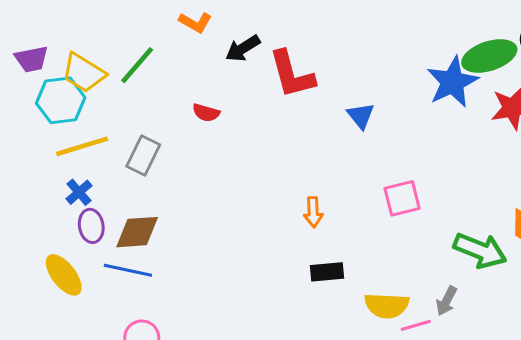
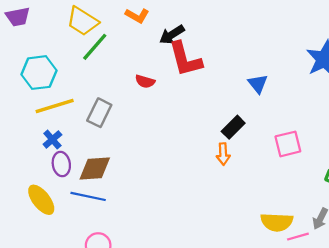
purple trapezoid: (32, 59) -> (18, 17), moved
yellow trapezoid: (84, 73) -> (83, 21), moved
red L-shape: (292, 74) -> (185, 59), moved
black rectangle: (327, 272) -> (233, 127), moved, turned -40

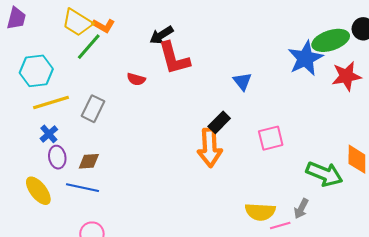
orange L-shape: (137, 16) -> (104, 26), moved
purple trapezoid: (18, 17) -> (16, 18), turned -65
orange arrow: (223, 154) -> (210, 148), size x1.8
brown diamond: (95, 169) -> (89, 161), size x0.7

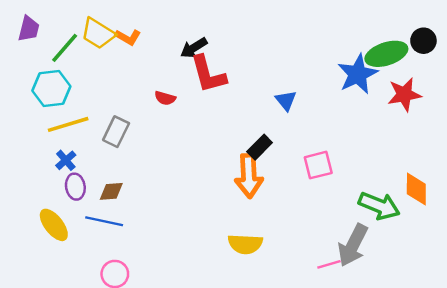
green line: (89, 47) -> (65, 48), moved
gray arrow: (301, 209) -> (353, 245), size x1.8
yellow semicircle: (260, 212) -> (245, 244), moved

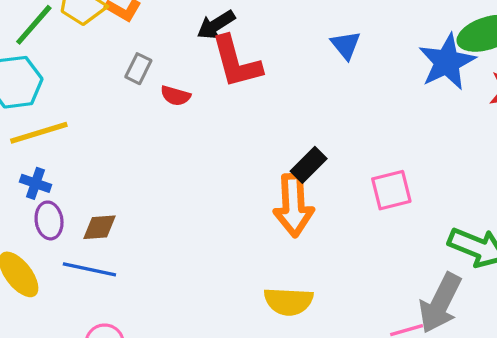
blue triangle: (286, 100) -> (346, 45), moved
gray rectangle: (116, 132) -> (138, 69), moved, size x0.7
blue cross: (66, 160) -> (36, 183), turned -30

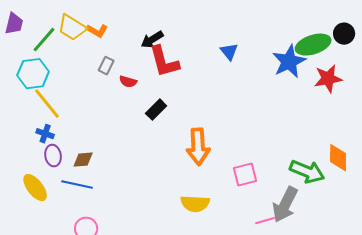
yellow line: (39, 133) -> (47, 104), turned 68
black rectangle: (309, 165) -> (156, 110), moved
pink square: (391, 190) -> (245, 175), moved

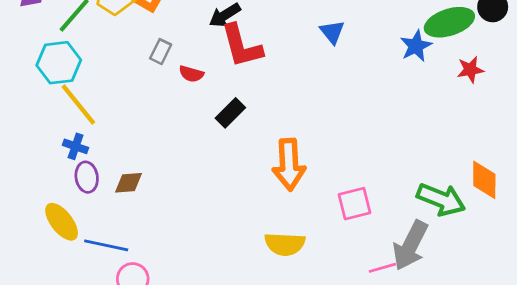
blue star: (289, 62) -> (416, 46), size x0.7
red star: (328, 79) -> (470, 70), size x0.7
blue line: (77, 185) -> (106, 245), moved

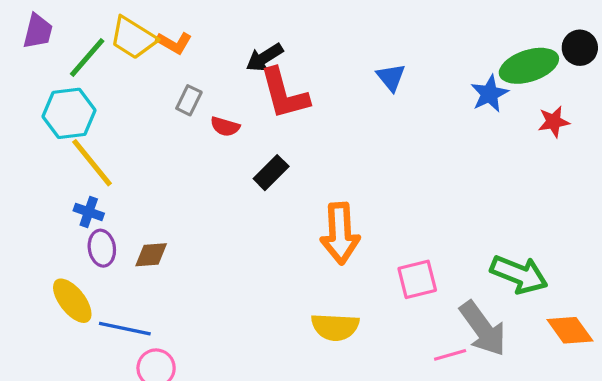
orange diamond: (484, 180) -> (570, 330), moved, turned -36
gray arrow: (410, 245) -> (483, 329), turned -63

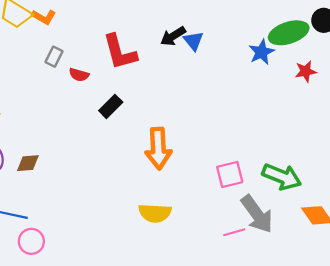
black arrow: (264, 58) -> (173, 36), moved
pink square: (417, 279) -> (230, 174), moved

